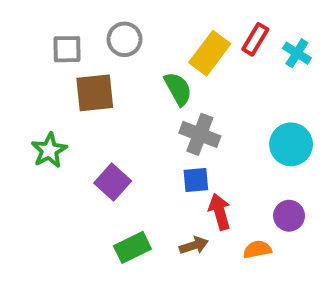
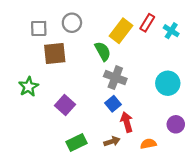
blue square: (196, 180) -> (113, 104), turned -35
purple circle: (289, 216) -> (176, 124), moved

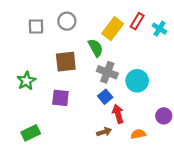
brown square: (55, 54) -> (66, 62), moved
cyan circle: (168, 83) -> (137, 81), moved
purple square: (65, 105) -> (60, 98), turned -36
green rectangle: (76, 143) -> (31, 133), moved

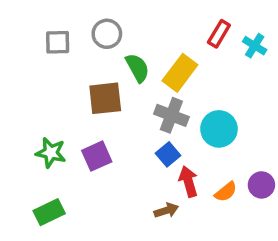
yellow rectangle: (113, 29) -> (180, 73), moved
green semicircle: (96, 48) -> (137, 68), moved
green star: (26, 81) -> (51, 153), moved, turned -30
purple square: (60, 98) -> (97, 156), turned -30
orange semicircle: (138, 134) -> (226, 192), moved, turned 152

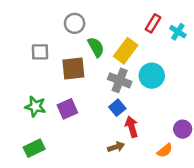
gray square: (58, 42) -> (40, 52), moved
cyan circle: (219, 129) -> (152, 76), moved
orange semicircle: (226, 192) -> (165, 150), moved

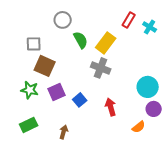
brown square: (73, 68) -> (45, 66), moved, turned 30
cyan circle: (152, 76) -> (148, 87), moved
blue square: (117, 108) -> (80, 100), moved
brown arrow: (116, 147) -> (64, 132), moved, turned -56

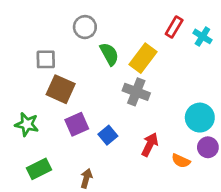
green star: (30, 90) -> (27, 124), moved
red arrow: (111, 107) -> (150, 145), turned 42
orange semicircle: (139, 127) -> (181, 161), moved, turned 64

